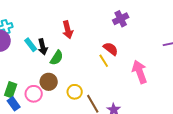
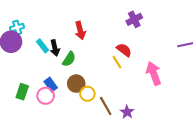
brown circle: (49, 82) -> (76, 84), moved
blue rectangle: (14, 104) -> (51, 85), moved

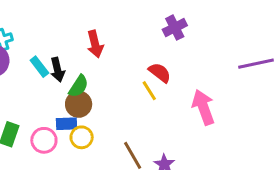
brown circle: (76, 84) -> (79, 104), moved
blue rectangle: (51, 85) -> (67, 124), moved, turned -56
yellow circle: (87, 94) -> (82, 137), moved

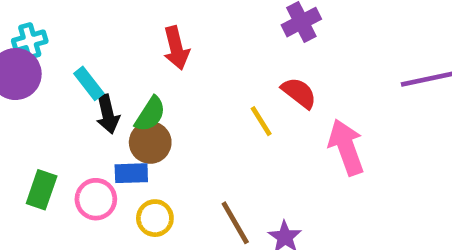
black arrow: (57, 70) -> (108, 114), moved
red semicircle: (160, 73) -> (299, 93), moved
yellow circle: (82, 137) -> (155, 218), moved

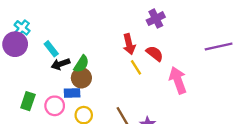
cyan cross: (30, 41) -> (22, 28), turned -35
red arrow: (176, 48) -> (129, 44), moved
black arrow: (108, 114) -> (60, 64), turned 84

